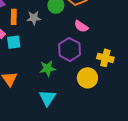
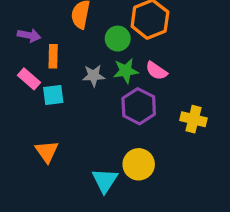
gray star: (34, 18) -> (94, 76), moved
green star: (47, 68) -> (126, 71), moved
yellow circle: (87, 78) -> (139, 164), moved

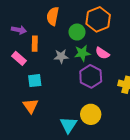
cyan square: (53, 95) -> (35, 81), moved

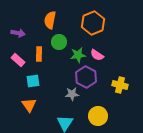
green circle: (77, 32) -> (59, 42), moved
orange rectangle: (35, 44) -> (39, 54), moved
gray star: (61, 56) -> (72, 94), moved
yellow circle: (91, 114) -> (98, 116), moved

